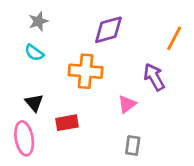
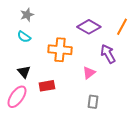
purple diamond: (108, 30) -> (89, 27), moved, turned 45
pink ellipse: (24, 138) -> (17, 97), turned 45

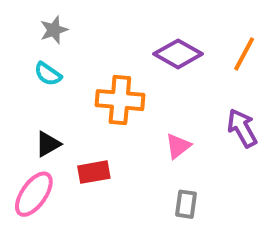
purple arrow: (108, 54) -> (242, 128), moved
black triangle: (24, 72) -> (48, 144), turned 40

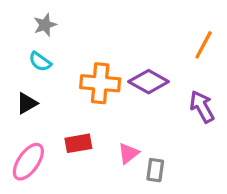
purple diamond: (178, 54) -> (149, 82), moved
black triangle: (48, 144) -> (27, 103), moved
pink triangle: (178, 146) -> (128, 153), moved

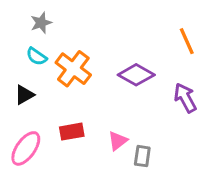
orange line: (204, 45) -> (187, 41), turned -52
orange cross: (100, 83) -> (73, 69), moved, turned 32

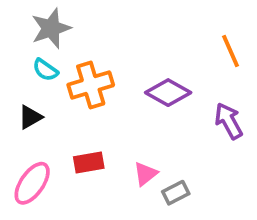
gray star: (41, 23) -> (51, 28), size x1.5
orange cross: (73, 69) -> (91, 85), turned 36
gray rectangle: (142, 156) -> (176, 193), turned 55

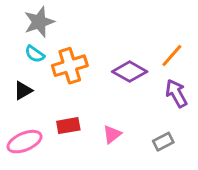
orange line: (230, 51) -> (172, 55), moved, turned 65
pink ellipse: (32, 183) -> (25, 142), turned 32
gray rectangle: (176, 193) -> (163, 142), moved

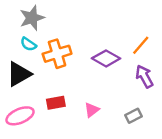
black triangle: (23, 91) -> (19, 74), size x1.6

